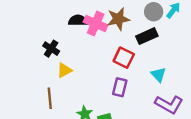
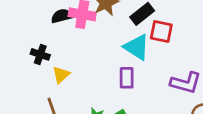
red square: (124, 58) -> (161, 31), moved
cyan triangle: (158, 75) -> (137, 47), moved, size x1.5

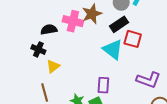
black semicircle: (62, 16) -> (49, 30), moved
purple rectangle: (127, 78) -> (103, 85), moved

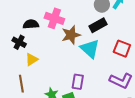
brown star: (92, 14) -> (71, 35), moved
red square: (133, 39) -> (122, 49), moved

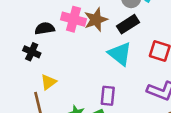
brown star: (71, 35) -> (96, 20), moved
yellow triangle: (32, 59) -> (48, 82), moved

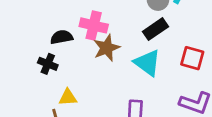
brown star: (96, 20) -> (107, 48), moved
yellow triangle: (48, 82) -> (68, 97), turned 35

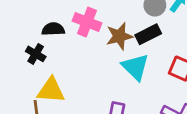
brown star: (107, 48) -> (119, 36), moved
yellow triangle: (68, 97) -> (51, 90), size x1.5

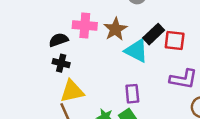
black rectangle: (148, 34) -> (154, 34), moved
black cross: (36, 54) -> (61, 63), moved

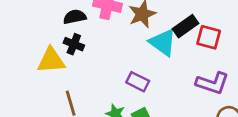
yellow triangle: (72, 91) -> (51, 60), moved
purple rectangle: (132, 94) -> (138, 82), moved, turned -66

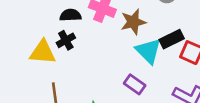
black cross: (74, 44) -> (66, 40), turned 30
purple rectangle: (138, 82) -> (135, 84), moved

